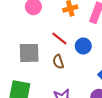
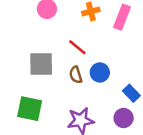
blue circle: (83, 46) -> (100, 72), moved

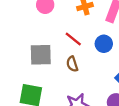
blue circle: (100, 72) -> (104, 44), moved

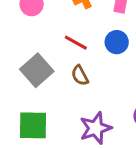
gray square: (41, 55) -> (37, 70), turned -30

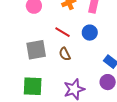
gray square: (37, 70) -> (36, 50), turned 30

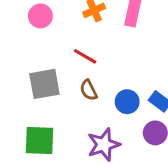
blue circle: (90, 33) -> (127, 102), moved

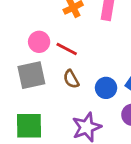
pink circle: (40, 16) -> (39, 42), moved

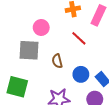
red line: (67, 49) -> (79, 38), moved

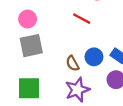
pink circle: (41, 28) -> (28, 19), moved
brown semicircle: (57, 61) -> (73, 63), moved

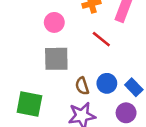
pink circle: (28, 19) -> (54, 22), moved
gray square: (31, 46) -> (56, 59), moved

